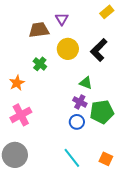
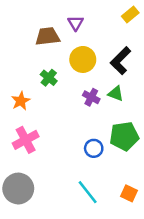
green triangle: (86, 83) -> (116, 94), moved
purple cross: (80, 102) -> (91, 97), moved

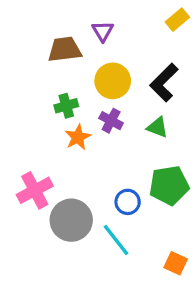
green cross: (49, 78) -> (66, 106), turned 35
purple cross: (91, 97) -> (111, 121), moved
orange star: (21, 101) -> (78, 137), moved
gray circle: (18, 189) -> (71, 220), moved
cyan line: (88, 192) -> (116, 240), moved

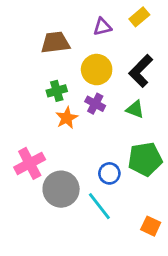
yellow rectangle: (177, 20) -> (139, 17), moved
purple triangle: (103, 31) -> (102, 27), moved, turned 48

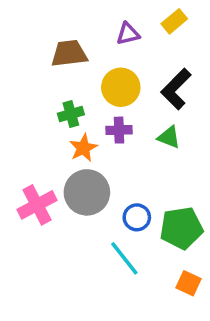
purple cross: (95, 104) -> (119, 130), turned -30
green pentagon: (145, 159) -> (181, 228), moved
gray circle: (61, 189) -> (87, 192), moved

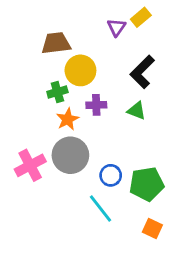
purple triangle: (128, 34) -> (116, 27), moved, turned -42
yellow circle: (121, 87) -> (80, 70), moved

